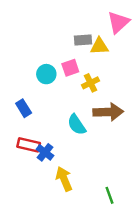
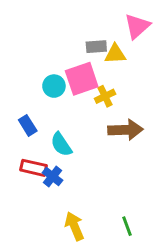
pink square: (70, 68) -> (82, 79), size x1.6
cyan semicircle: (77, 125) -> (61, 144), moved
yellow arrow: (64, 179) -> (74, 226), moved

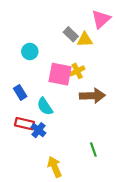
gray rectangle: (96, 47) -> (71, 34), turned 48
pink square: (82, 79) -> (60, 74), moved, turned 30
cyan circle: (54, 86) -> (30, 51), moved
green line: (127, 226) -> (93, 150), moved

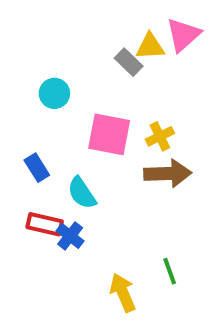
yellow triangle: (85, 40) -> (150, 47), moved
yellow cross: (77, 71) -> (160, 136), moved
yellow arrow: (55, 167) -> (123, 293), moved

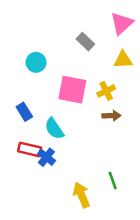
yellow triangle: (150, 47) -> (123, 60), moved
brown arrow: (168, 173) -> (111, 116), size x0.6

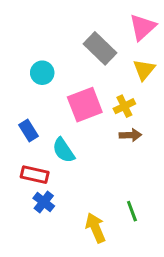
gray rectangle: (85, 42) -> (100, 48), size x1.5
yellow triangle: (123, 60) -> (144, 70), turned -48
pink square: (72, 90) -> (85, 105), turned -32
blue cross: (46, 157) -> (44, 202), moved

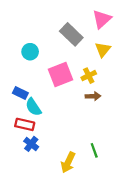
blue rectangle: (29, 131) -> (20, 93), turned -32
cyan semicircle: (64, 150) -> (33, 107), moved
yellow arrow: (95, 228) -> (68, 162), turned -132

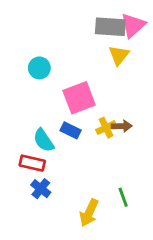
gray rectangle: (71, 34) -> (110, 27), moved, turned -40
yellow triangle: (103, 50) -> (119, 55), moved
yellow cross: (89, 76) -> (106, 128), moved
blue rectangle: (20, 93) -> (71, 130), moved

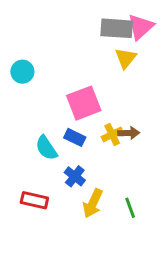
cyan circle: (39, 68) -> (22, 72), moved
red rectangle: (32, 163) -> (34, 200), moved
blue cross: (41, 189) -> (75, 176), moved
yellow arrow: (89, 213) -> (93, 203), moved

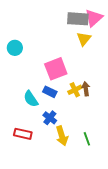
brown arrow: (129, 133) -> (86, 89), turned -96
yellow arrow: (93, 203) -> (62, 136), turned -42

